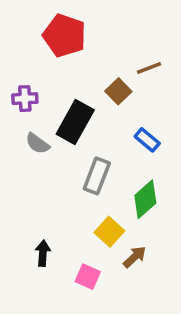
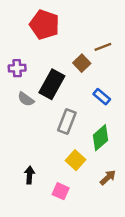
brown arrow: (135, 257) -> (108, 178), moved

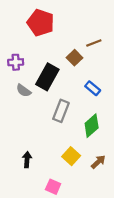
yellow square: (76, 160) -> (71, 156), moved
pink square: (61, 191) -> (53, 187), moved

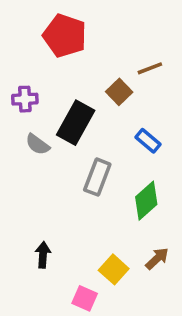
yellow square: (71, 156) -> (114, 269), moved

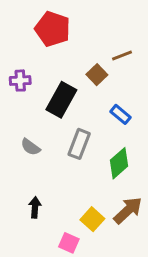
gray semicircle: (38, 144) -> (30, 147), moved
brown arrow: (157, 259) -> (128, 210), size x1.5

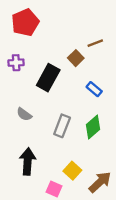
red pentagon: (53, 29) -> (25, 22), moved, turned 30
gray rectangle: (79, 144) -> (62, 126), moved
black arrow: (35, 207) -> (28, 161), size x1.6
brown arrow: (128, 210) -> (100, 182), moved

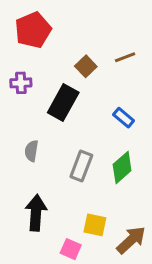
brown square: (76, 58) -> (86, 66), moved
gray semicircle: (24, 114) -> (31, 151), turned 63
yellow square: (72, 171) -> (95, 225), turned -30

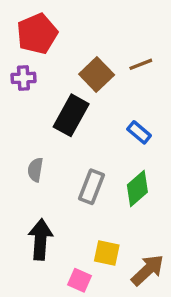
brown square: (86, 66) -> (97, 75), size x1.4
purple cross: (21, 83) -> (23, 78), moved

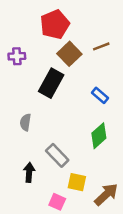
red pentagon: (37, 34) -> (55, 24), moved
gray rectangle: (91, 187) -> (57, 155), moved, turned -65
black arrow: (40, 239) -> (29, 172), size x0.7

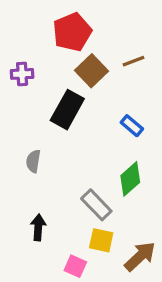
gray rectangle: (57, 155) -> (96, 205), moved

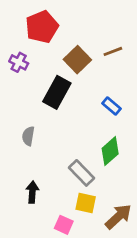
red pentagon: (72, 32) -> (42, 27), moved
purple cross: (22, 74) -> (19, 62), turned 30

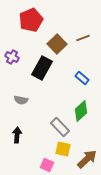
purple cross: (19, 62) -> (12, 57), moved
gray semicircle: (28, 136) -> (21, 100), turned -88
black arrow: (32, 192) -> (17, 135), moved

